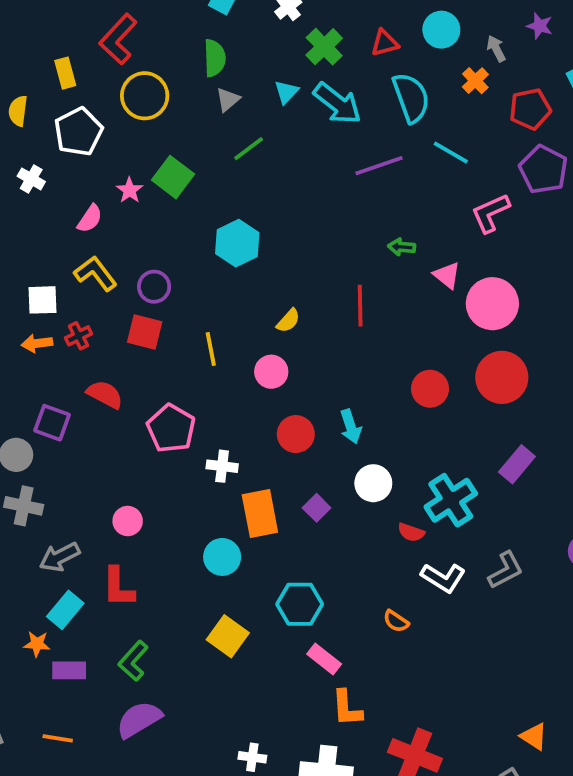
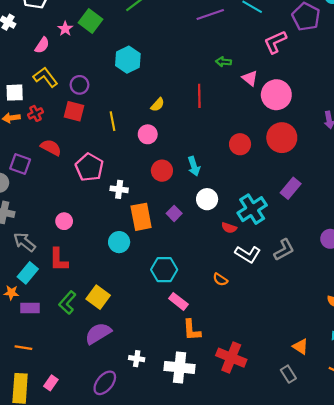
gray arrow: (60, 557) -> (25, 242), turned 65
yellow square: (228, 636) -> (98, 297), moved
purple semicircle: (139, 719) -> (98, 333), moved

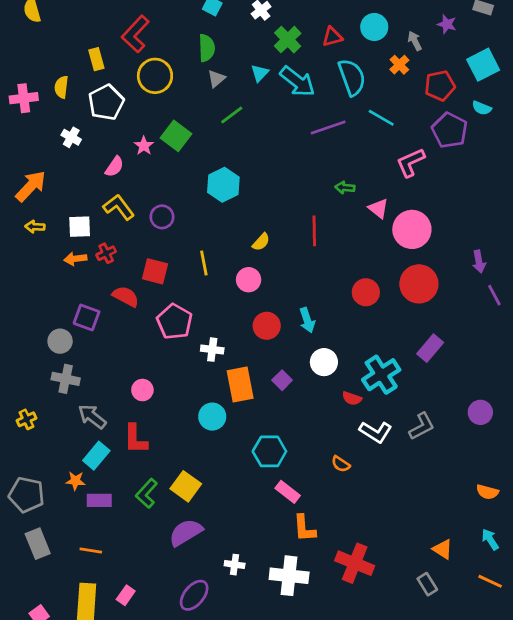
red square: (74, 111) -> (155, 271), moved

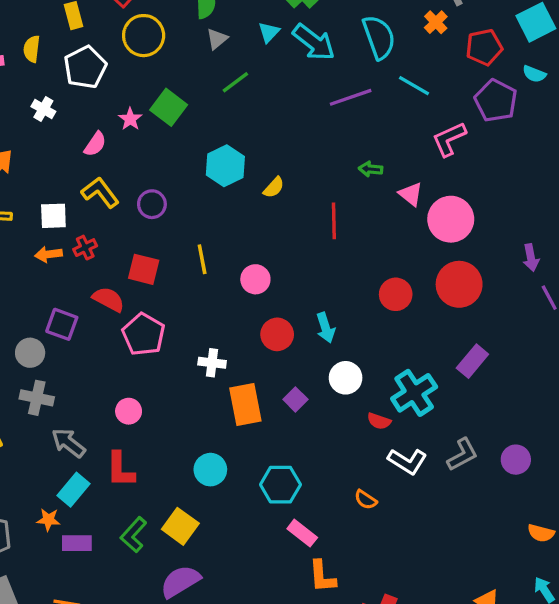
yellow semicircle: (261, 242) -> (274, 187), moved
pink pentagon: (175, 322) -> (144, 334), moved
purple circle: (480, 412) -> (516, 460), moved
cyan circle: (212, 417) -> (210, 470), moved

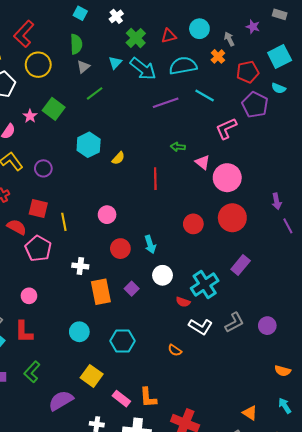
cyan semicircle: (379, 37) -> (183, 66), turned -80
yellow line: (202, 259) -> (64, 222), moved
yellow square: (180, 526) -> (92, 376), moved
pink rectangle: (302, 533) -> (121, 399), moved

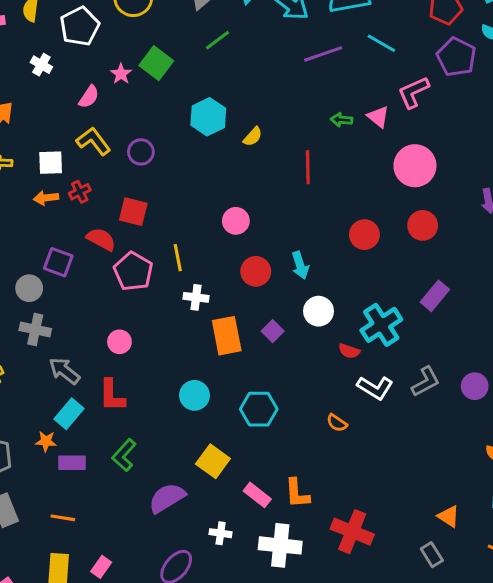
pink triangle: (203, 162) -> (378, 117), moved
red circle: (232, 218) -> (423, 225), size x0.7
yellow line: (64, 222) -> (178, 258), moved

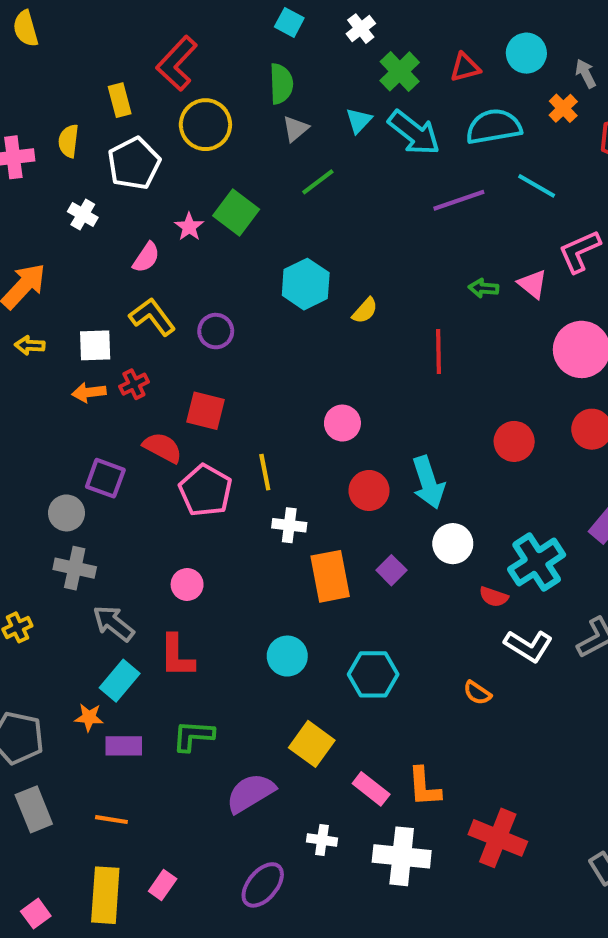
cyan arrow: (300, 265) -> (428, 482), size x1.4
green L-shape: (124, 455) -> (193, 736), turned 52

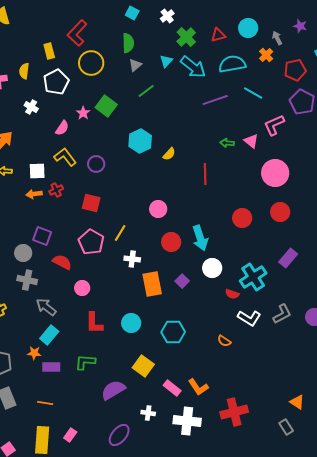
red semicircle: (163, 448) -> (62, 262), moved
yellow line: (265, 472) -> (120, 233), turned 42
red L-shape: (177, 656) -> (94, 323), moved
orange L-shape: (424, 787) -> (198, 387), turned -30
red cross: (498, 838) -> (234, 412), turned -36

